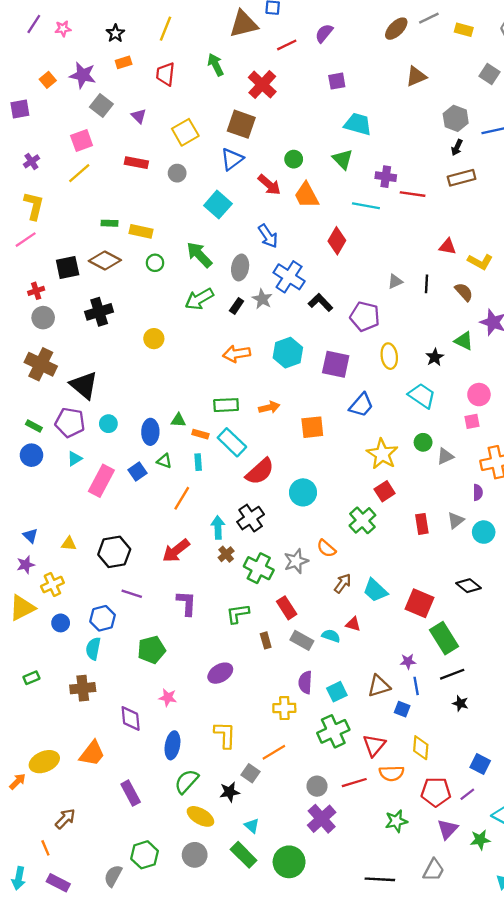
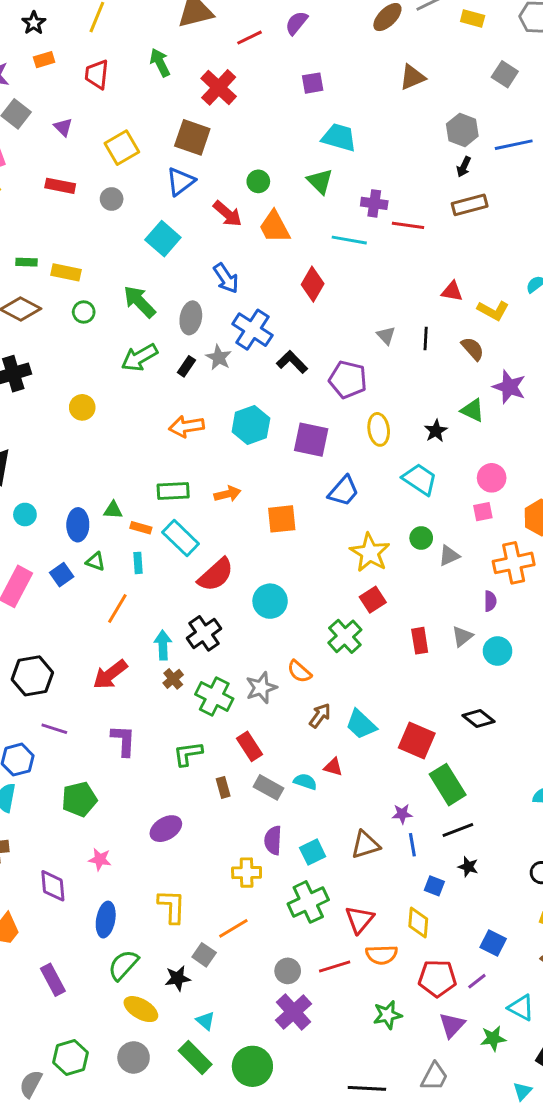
gray triangle: (395, 281) -> (386, 335), turned -49
blue square: (402, 709) -> (434, 886), moved

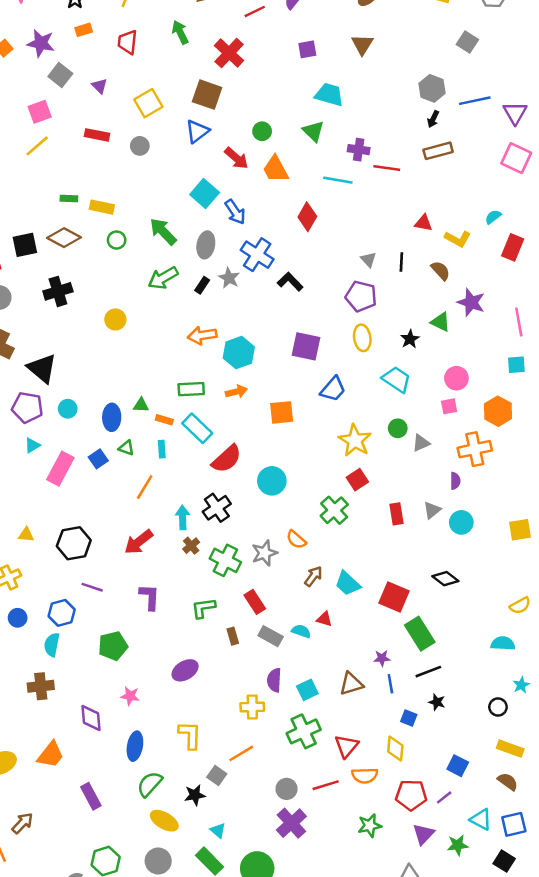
brown triangle: (412, 77) -> (362, 44), moved, turned -35
cyan square: (163, 239) -> (205, 194), moved
purple pentagon: (348, 380) -> (361, 296), moved
cyan hexagon: (251, 425) -> (239, 353), moved

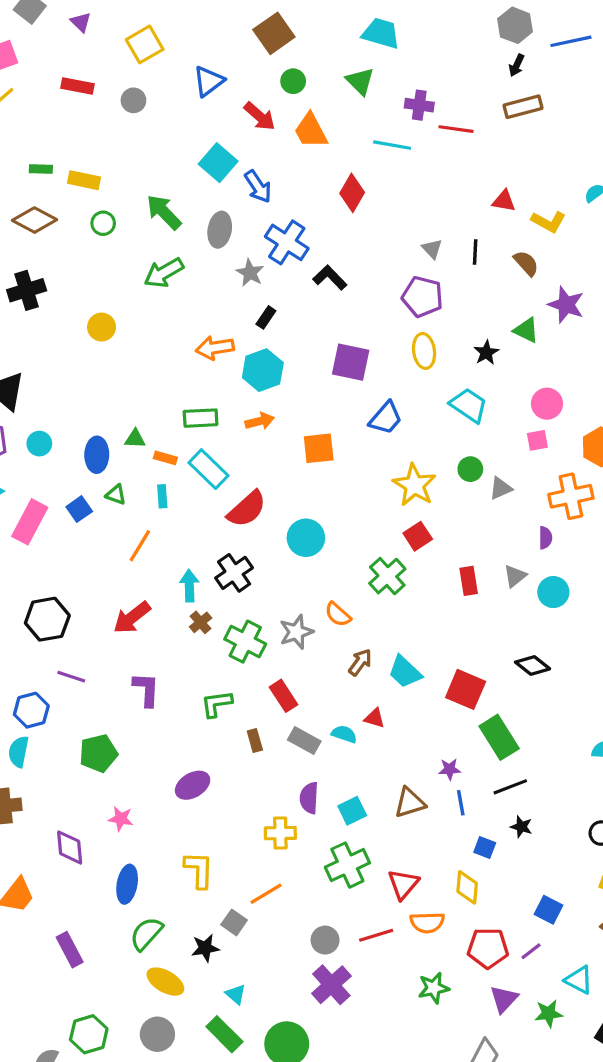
brown square: (207, 95) -> (274, 33), moved, turned 36
black rectangle: (202, 285) -> (266, 317), moved

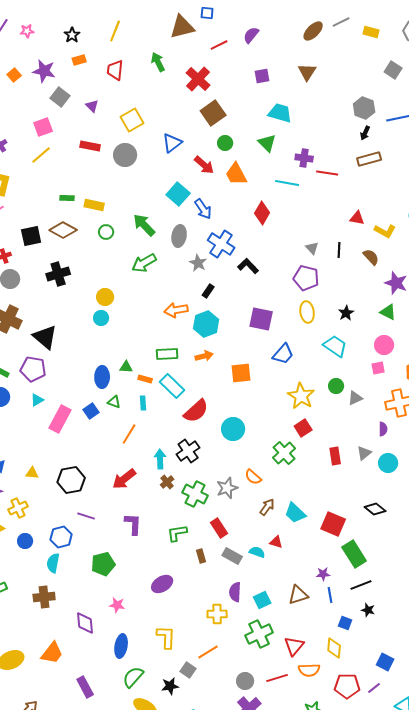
gray circle: (133, 100) -> (125, 155), size x1.5
green triangle: (526, 330) -> (388, 312), moved
cyan circle: (39, 444) -> (101, 318), moved

